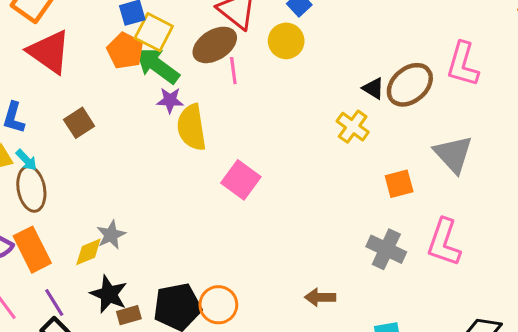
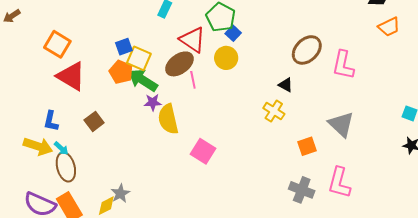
brown ellipse: (410, 85) -> (307, 50), moved

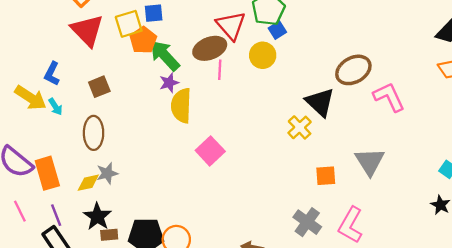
yellow square: (139, 58) -> (129, 24), moved, turned 35
pink L-shape: (343, 65) -> (389, 97), turned 128
black triangle: (286, 85) -> (320, 102), size x1.8
purple star: (153, 102) -> (169, 83), turned -30
brown ellipse: (66, 167) -> (94, 133), moved

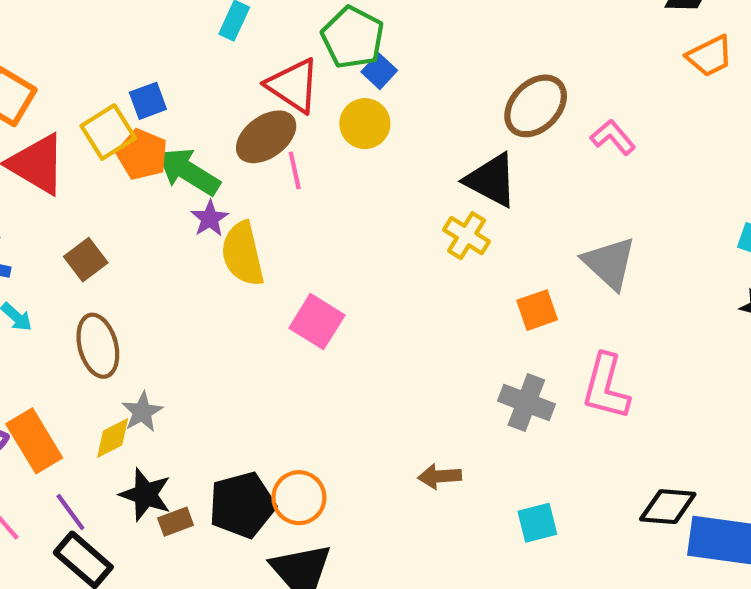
pink L-shape: (389, 97) -> (613, 137), size x0.7

